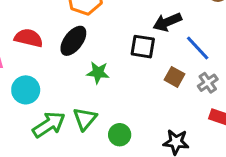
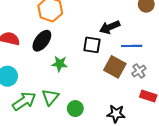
blue line: (198, 48) -> (132, 46), turned -48
brown square: (175, 77) -> (115, 67), size x1.5

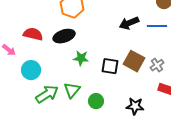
black ellipse: (42, 41) -> (64, 36), turned 35
black square: (92, 45) -> (110, 66), moved
blue line: (132, 46) -> (157, 26), moved

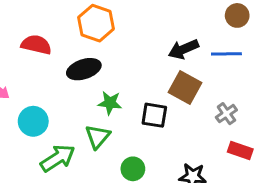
red semicircle: (33, 34) -> (36, 45), moved
brown square: (134, 61) -> (185, 88), moved
green triangle: (72, 90) -> (98, 137), moved

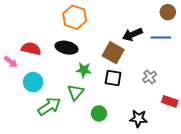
red semicircle: (36, 45) -> (31, 49), moved
black ellipse: (84, 69) -> (67, 48), turned 30
brown square: (185, 88) -> (113, 53), moved
gray cross: (226, 114) -> (150, 77), moved

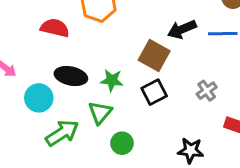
black ellipse: (67, 48) -> (71, 76), moved
red semicircle: (31, 49) -> (55, 28), moved
black square: (113, 78) -> (154, 92), turned -36
green circle: (99, 113) -> (122, 143), moved

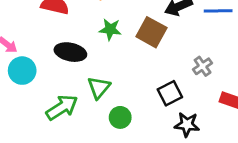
green star: (112, 80) -> (110, 29), moved
black square: (154, 92) -> (170, 93), moved
cyan circle: (39, 98) -> (22, 71), moved

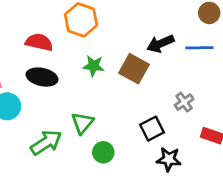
black ellipse: (70, 52) -> (42, 77), moved

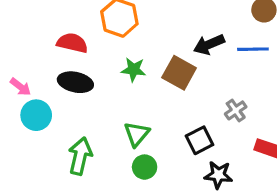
green triangle: (82, 123) -> (137, 134), moved
green arrow: (46, 143) -> (80, 156), turned -44

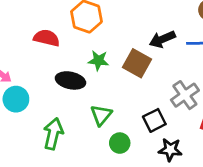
black ellipse: (75, 82) -> (70, 80), moved
gray cross: (236, 110) -> (185, 95), size x1.5
green circle: (145, 167) -> (120, 143), moved

